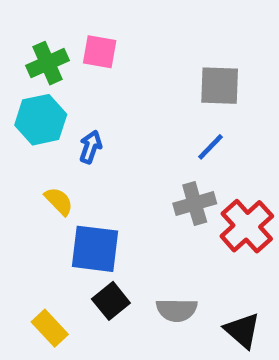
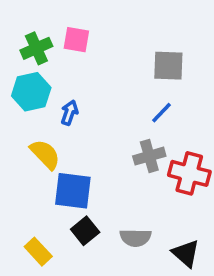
yellow semicircle: (59, 201) -> (45, 154), size x1.4
red cross: (247, 226) -> (189, 173), turned -33

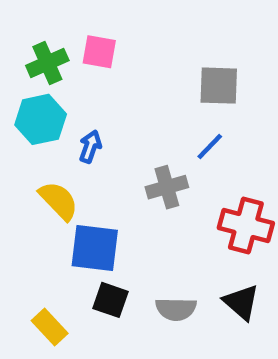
gray cross: (149, 156) -> (167, 187), moved
black square: (85, 231) -> (110, 300), turned -32
black triangle: (186, 253) -> (241, 302), moved

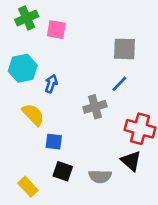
green cross: (47, 63) -> (27, 18), moved
blue square: (95, 248) -> (54, 142), size x0.6
black triangle: (241, 302) -> (131, 161), moved

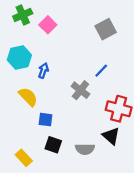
pink square: (56, 30) -> (48, 25), turned 35
gray square: (125, 49) -> (106, 29), moved, turned -30
gray cross: (95, 107) -> (80, 90), turned -36

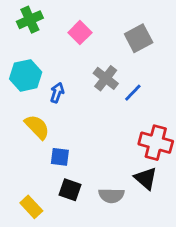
pink square: (48, 25) -> (80, 33), moved
gray cross: (80, 90) -> (106, 78), moved

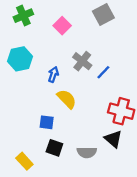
gray square: (139, 38) -> (103, 14), moved
blue arrow: (57, 93) -> (53, 74), moved
yellow semicircle: (37, 127) -> (67, 99), moved

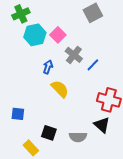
pink square: (62, 26) -> (58, 35), moved
cyan hexagon: (20, 59) -> (35, 35), moved
blue square: (47, 122) -> (18, 114), moved
yellow rectangle: (24, 161) -> (31, 148), moved

